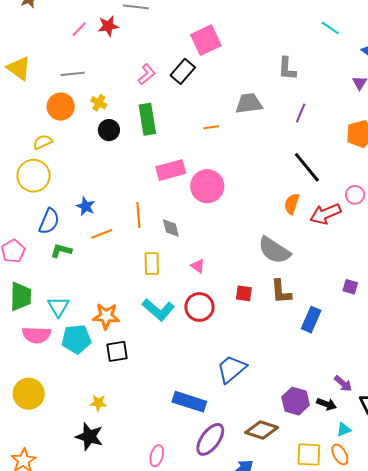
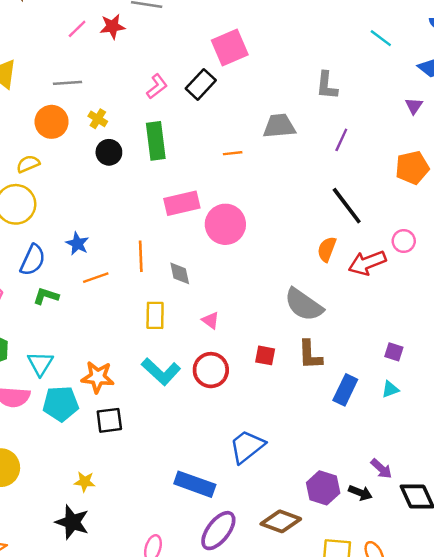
cyan triangle: (344, 430) -> (390, 389), moved

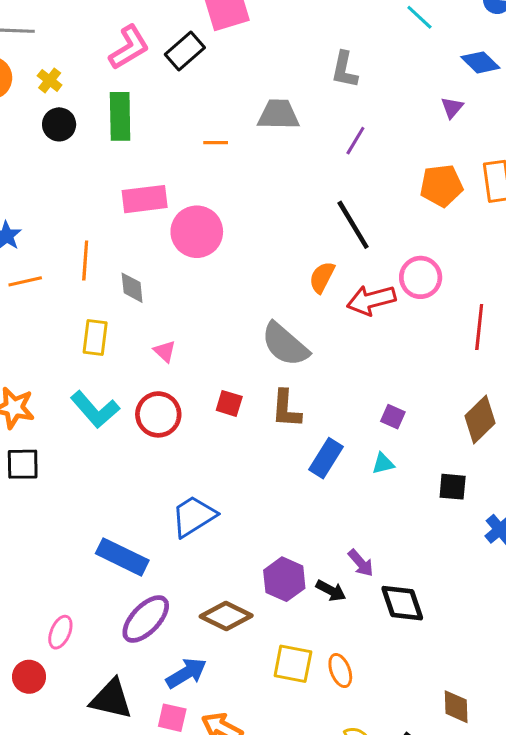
pink L-shape: (157, 86) -> (129, 47), size x1.4
pink circle: (404, 241) -> (421, 277), size x1.4

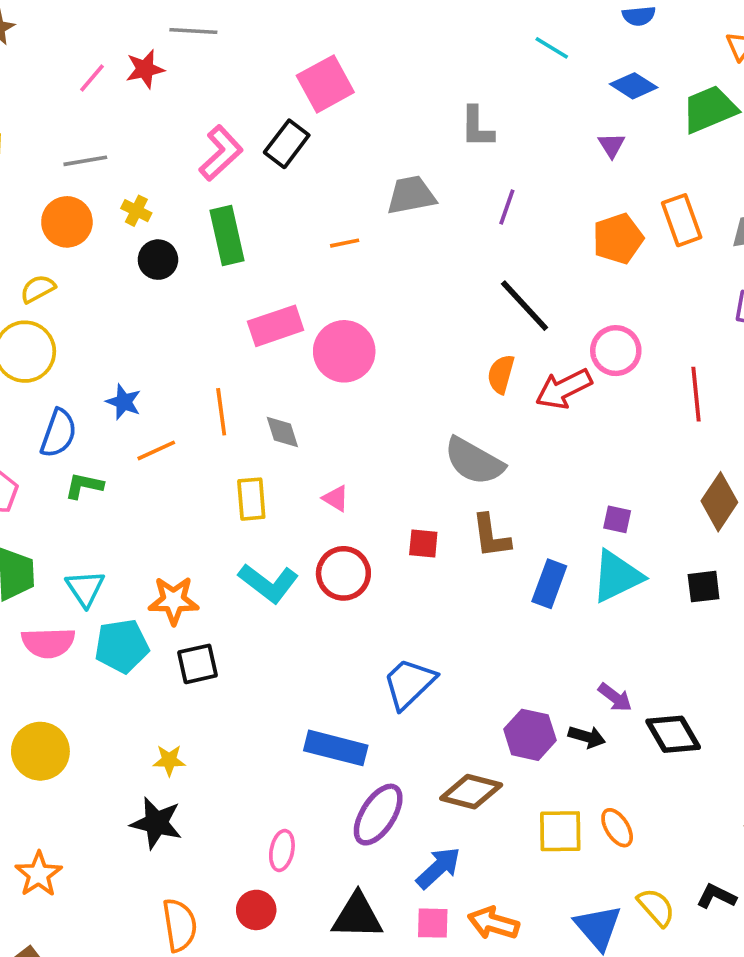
cyan triangle: (383, 463) -> (617, 576), size x2.0

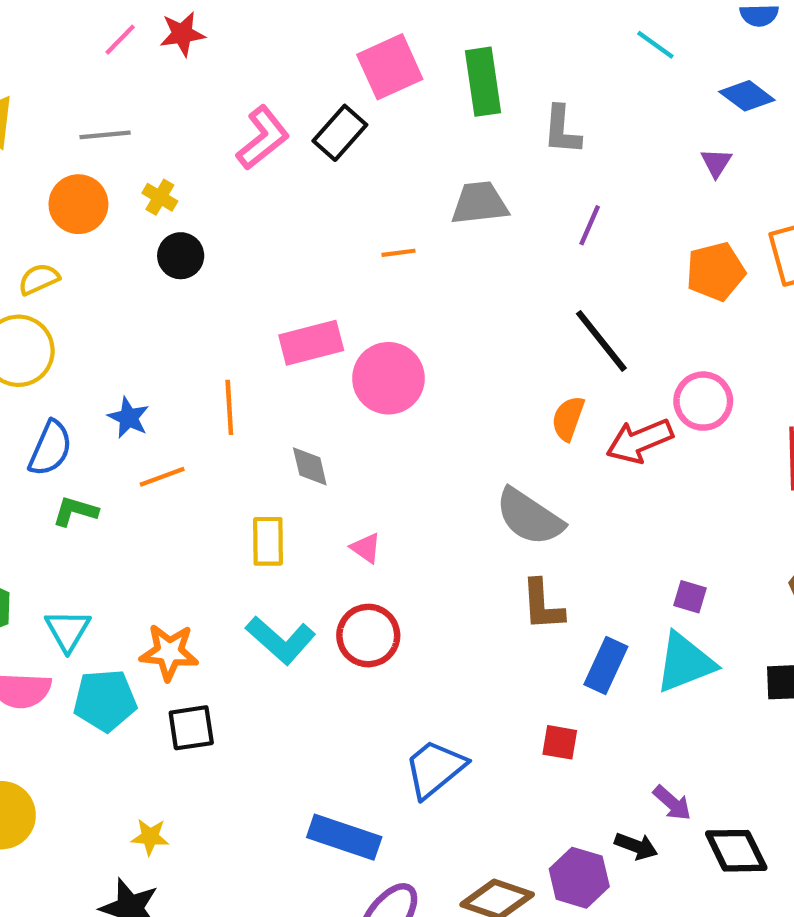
green rectangle: (227, 236) -> (483, 82), moved
orange line: (221, 412) -> (229, 407), moved
red square: (423, 543) -> (560, 742), moved
purple hexagon: (530, 735) -> (579, 878), moved

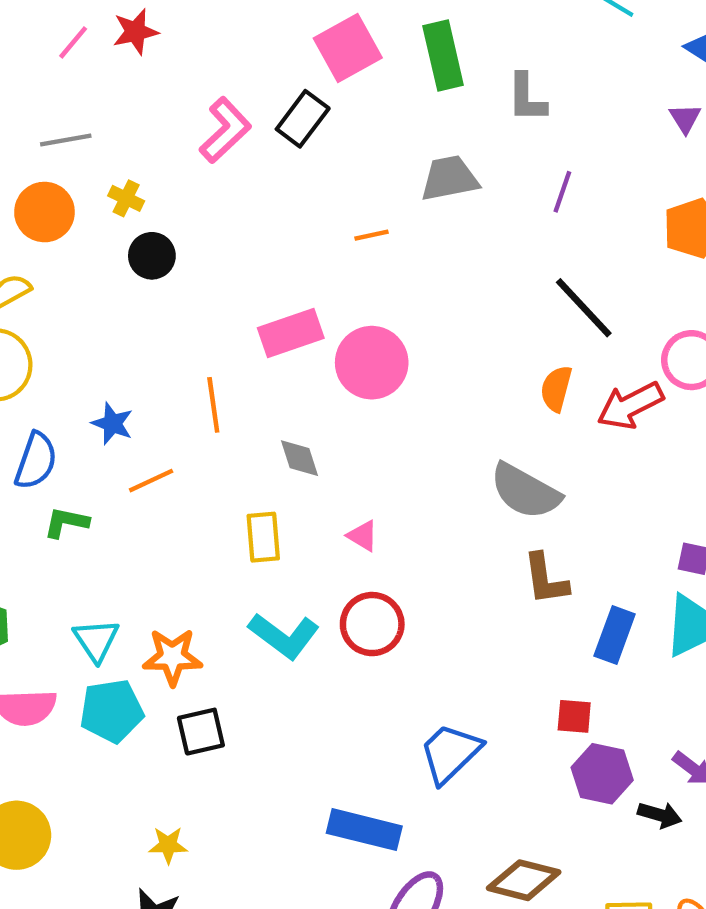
cyan triangle: (68, 630) -> (96, 640), moved
purple hexagon: (579, 878) -> (602, 774), moved

